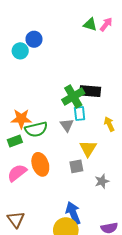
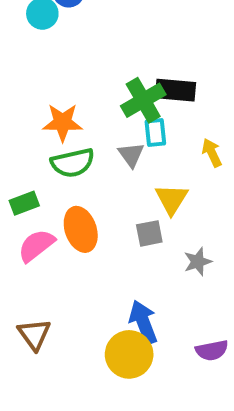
orange star: (21, 119) -> (63, 122), moved
green rectangle: (15, 141) -> (24, 203), moved

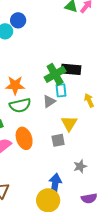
gray triangle: (131, 155) -> (49, 101), turned 32
gray star: (198, 262) -> (80, 166), moved
blue arrow: (143, 322) -> (55, 184), turned 30

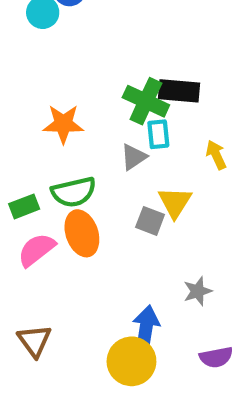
green cross: (55, 74) -> (146, 101), turned -35
green semicircle: (20, 105) -> (74, 192), moved
gray square: (58, 140) -> (150, 221), moved, turned 32

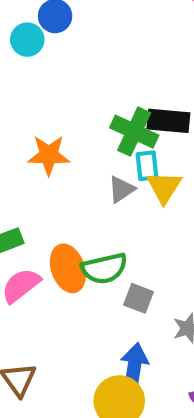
green semicircle: (74, 192) -> (104, 268), moved
yellow triangle: (175, 202) -> (164, 187), moved
gray square: (150, 221) -> (138, 298), moved

